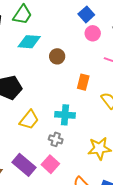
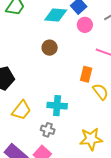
cyan diamond: (29, 42) -> (56, 15), moved
orange rectangle: (83, 82) -> (86, 74), moved

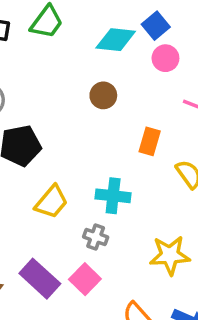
orange rectangle: (86, 74) -> (150, 141), moved

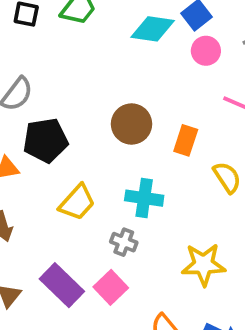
brown circle: (103, 95) -> (132, 124), moved, size x1.4

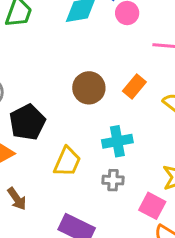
orange rectangle: (186, 140) -> (134, 87), turned 40
pink square: (111, 287) -> (152, 206), moved

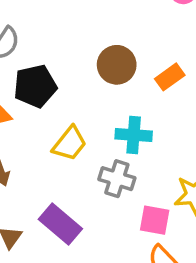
gray cross: (113, 180) -> (117, 179), size x1.4
pink square: (152, 206) -> (155, 220), turned -32

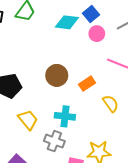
yellow trapezoid: (70, 144) -> (28, 120), turned -80

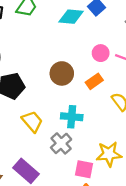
pink circle: (97, 34) -> (101, 53), moved
gray cross: (54, 141) -> (61, 143), turned 30

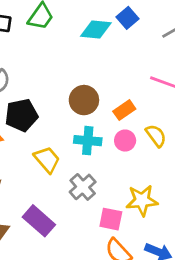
pink circle: (101, 53) -> (125, 141), moved
cyan cross: (72, 117) -> (88, 141), moved

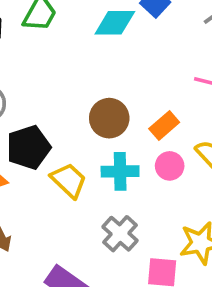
yellow trapezoid: (47, 160) -> (69, 180), moved

